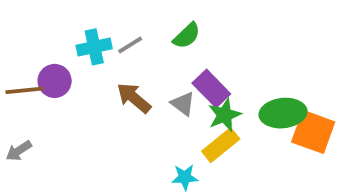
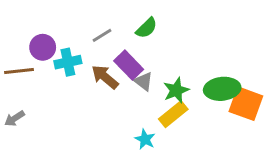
cyan cross: (94, 47) -> (68, 62), moved
purple circle: (55, 81) -> (43, 47), moved
purple rectangle: (211, 89) -> (129, 65), moved
cyan star: (185, 177) -> (145, 139), turned 30

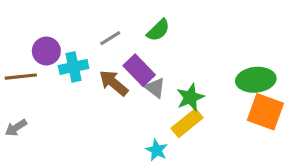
green ellipse: (222, 89) -> (256, 80), moved

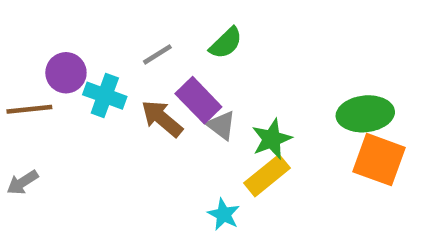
cyan cross: (74, 67) -> (105, 96), turned 32

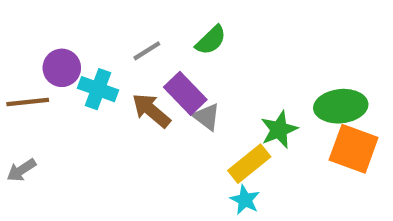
green star: (272, 139) -> (279, 130), moved
cyan star: (224, 214) -> (245, 200), moved

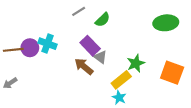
gray line: (147, 51) -> (79, 11), moved
purple circle: (62, 68) -> (30, 48), moved
green ellipse: (341, 106) -> (166, 23), moved
brown arrow: (151, 110) -> (84, 66), moved

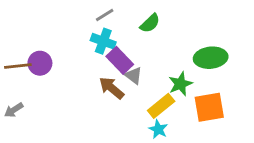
green semicircle: (102, 20) -> (150, 23), moved
green ellipse: (166, 23) -> (211, 58), moved
cyan cross: (47, 44) -> (103, 41), moved
orange square: (172, 73) -> (209, 107), moved, turned -30

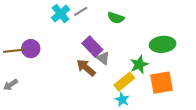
green semicircle: (150, 23) -> (116, 18), turned 63
cyan cross: (103, 41) -> (61, 14), moved, turned 30

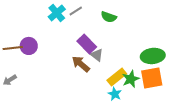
green ellipse: (163, 44) -> (153, 56), moved
green star: (139, 65) -> (131, 79), moved

